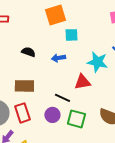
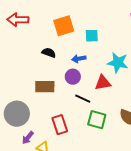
orange square: (55, 15) -> (64, 26), moved
red rectangle: (22, 113) -> (60, 125), moved
purple circle: (52, 115) -> (73, 77), moved

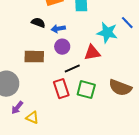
blue arrow: (79, 59) -> (58, 29), moved
black line: (83, 99) -> (72, 69), turned -49
red rectangle: (60, 125) -> (61, 89), moved

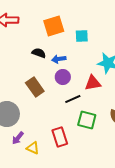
brown rectangle: (34, 57) -> (35, 87), turned 54
red rectangle: (61, 89) -> (60, 137), moved

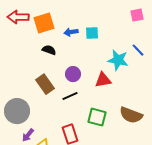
orange square: (54, 26) -> (44, 23), moved
blue arrow: (59, 59) -> (71, 32), moved
black line: (73, 99) -> (70, 96), moved

